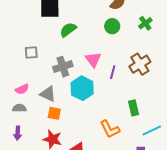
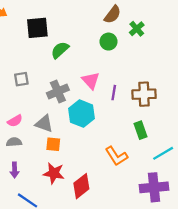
green cross: (145, 23) -> (137, 29), moved
brown cross: (140, 64) -> (144, 94), moved, turned 35

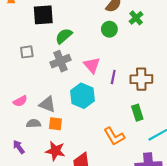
gray square: (21, 79) -> (27, 52), moved
gray cross: (58, 91) -> (60, 61), moved
gray semicircle: (14, 142) -> (34, 124), moved
purple arrow: (15, 170) -> (19, 147), turned 144

